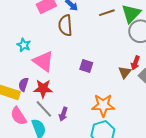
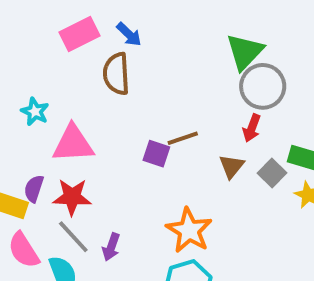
brown line: (107, 13) -> (183, 138), moved
pink triangle: (43, 61) -> (73, 144), turned -40
red arrow: (135, 63) -> (252, 128), moved
orange star: (103, 105) -> (189, 230), turned 30

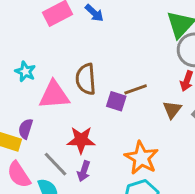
brown semicircle: (116, 74) -> (86, 79), moved
red star: (72, 197) -> (81, 140), moved

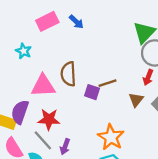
cyan star: (25, 72) -> (24, 51), moved
purple semicircle: (26, 129) -> (20, 112), size x1.5
red star: (81, 140) -> (49, 119), moved

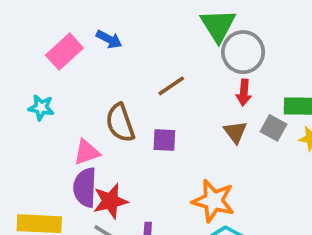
brown line: (108, 83) -> (171, 86), moved
pink triangle: (43, 86) -> (87, 152), size x0.7
purple semicircle: (20, 112) -> (85, 187), moved

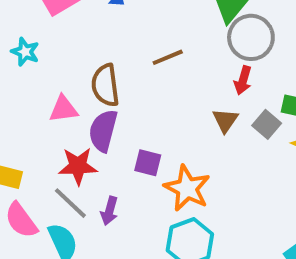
purple square: (164, 140) -> (148, 163), moved
purple semicircle: (85, 187) -> (103, 131), moved

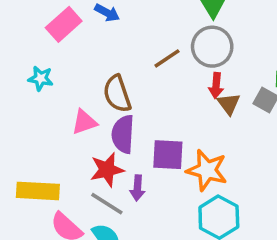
gray circle: (251, 37) -> (212, 47), moved
red arrow: (243, 80) -> (216, 85), moved
purple square: (148, 163) -> (168, 155), size x1.4
purple arrow: (109, 211) -> (137, 188), moved

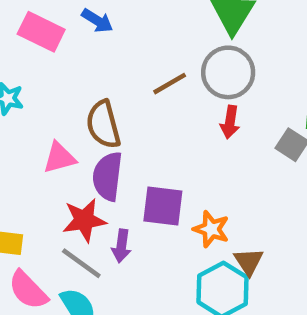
pink rectangle: (64, 24) -> (41, 32), turned 64
brown triangle: (229, 104) -> (249, 262), moved
orange star: (207, 170) -> (211, 229), size x0.7

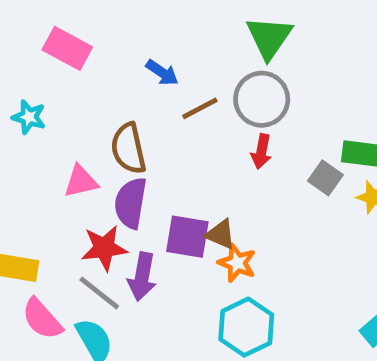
blue arrow: (97, 21) -> (162, 73), moved
purple arrow: (121, 246) -> (142, 277), size x1.4
brown triangle: (249, 262) -> (221, 234), moved, turned -36

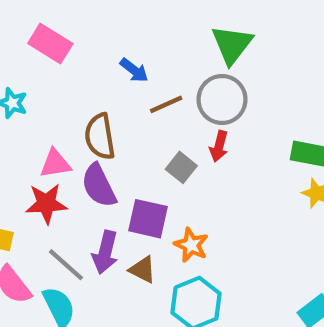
gray square: (325, 178) -> (181, 167), moved
purple semicircle: (131, 203) -> (99, 186), turned -39
brown triangle: (221, 234) -> (143, 270), moved
red star: (104, 248) -> (46, 204), moved

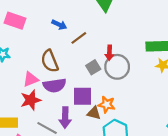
gray circle: (222, 99) -> (117, 67), moved
gray square: (181, 167) -> (93, 67), turned 32
purple semicircle: (99, 186) -> (55, 85), turned -60
brown triangle: (143, 270) -> (94, 113), moved

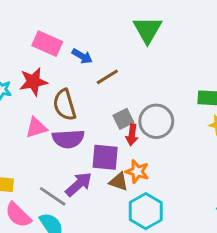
pink rectangle: (15, 21) -> (47, 44), moved
red arrow: (109, 53) -> (132, 135), moved
red star: (31, 100) -> (33, 82), moved
purple arrow: (65, 118) -> (79, 184), turned -138

